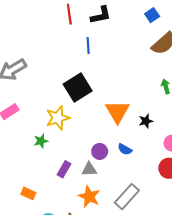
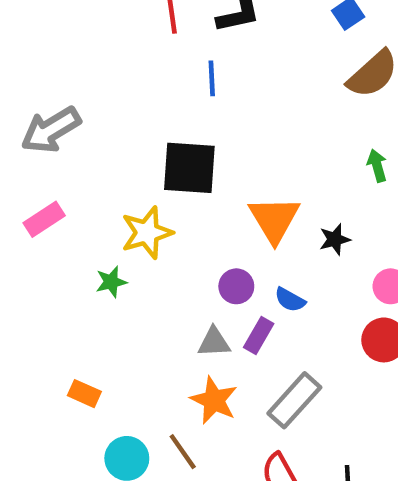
black square: (78, 87) -> (189, 168), turned 36
purple circle: (100, 151) -> (236, 286), moved
purple rectangle: (64, 169) -> (259, 335), moved

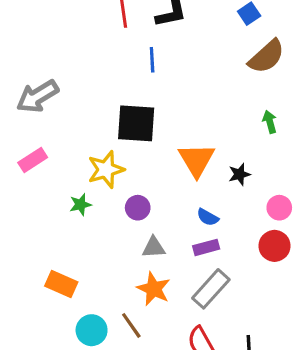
purple circle: (236, 286) -> (138, 208), moved
purple rectangle: (259, 335) -> (206, 247), moved, turned 45
orange rectangle: (84, 394) -> (61, 284), size x1.4

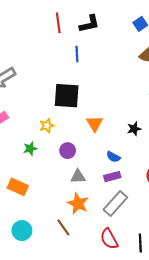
orange triangle: (197, 160) -> (95, 124), moved, size x0.7
yellow star: (106, 170) -> (47, 126), size x0.6
orange rectangle: (61, 284) -> (18, 187), moved
cyan circle: (92, 330) -> (22, 231), moved

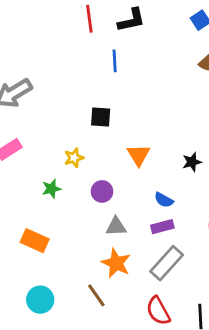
black square: (67, 96) -> (101, 117), size x0.6

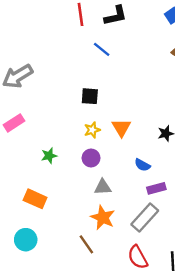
blue line: (115, 61) -> (102, 49), turned -48
yellow star: (74, 158) -> (92, 130), moved
purple rectangle: (162, 227) -> (156, 188), moved
cyan circle: (40, 300) -> (26, 240), moved

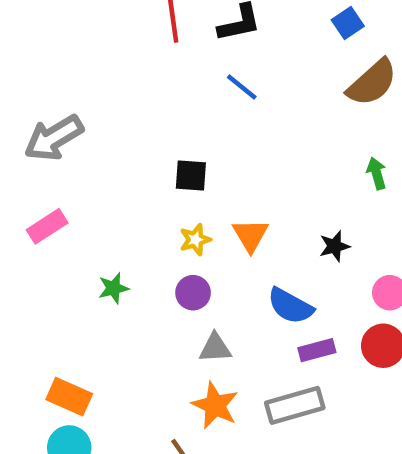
blue line: (102, 49) -> (242, 87), moved
blue semicircle: (142, 165) -> (290, 306), size x1.5
orange rectangle: (35, 199) -> (69, 397), moved
gray rectangle: (145, 217) -> (295, 405), turned 32

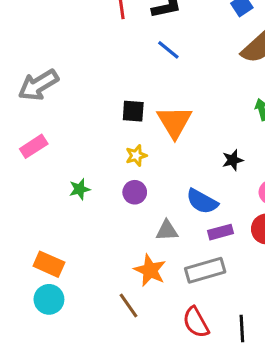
orange triangle: (251, 235) -> (174, 122), moved, size x1.4
gray triangle: (215, 348) -> (167, 230), moved

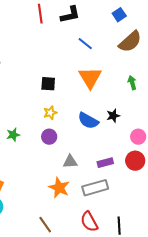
blue line: (168, 50) -> (85, 44), moved
orange triangle: (174, 122) -> (90, 78), moved
blue semicircle: (202, 201) -> (88, 121), moved
brown line: (129, 305) -> (45, 225), moved

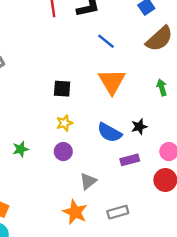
gray triangle: (70, 162) -> (88, 181), turned -35
purple rectangle: (105, 163) -> (130, 160), moved
gray rectangle: (95, 188) -> (118, 212), size x0.7

